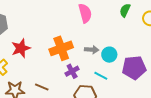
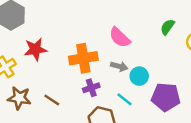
pink semicircle: (85, 13) -> (120, 37), moved, turned 138

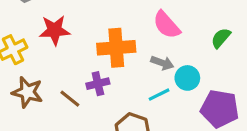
green semicircle: (168, 27) -> (221, 38), moved
purple cross: (91, 88) -> (98, 84), moved
cyan line: (124, 99) -> (159, 95), moved, turned -70

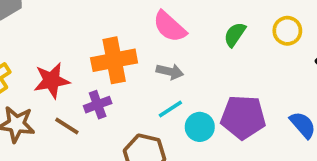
red star: (55, 30) -> (52, 81), moved
cyan circle: (187, 78) -> (200, 127), moved

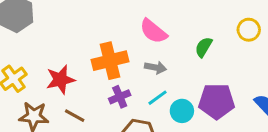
green semicircle: (235, 35) -> (204, 47), moved
purple cross: (98, 105) -> (120, 97), moved

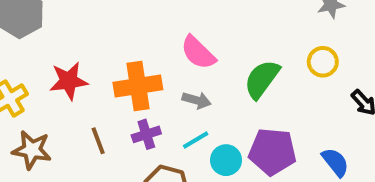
green semicircle: (204, 47) -> (262, 79), size x1.5
red star: (60, 80) -> (69, 81), moved
brown line: (75, 116) -> (98, 141), moved, turned 35

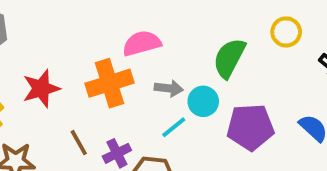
pink semicircle: (198, 53) -> (142, 43), moved, turned 129
purple cross: (146, 134) -> (117, 153), moved
cyan circle: (226, 160) -> (203, 101), moved

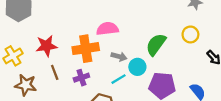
brown line: (79, 143) -> (55, 72), moved
purple cross: (117, 153) -> (81, 78), moved

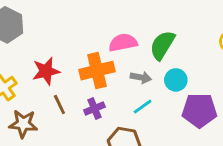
green semicircle: (156, 44) -> (162, 45), moved
cyan circle: (137, 67) -> (176, 80), moved

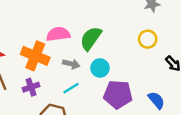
orange cross: (97, 71) -> (35, 56), turned 32

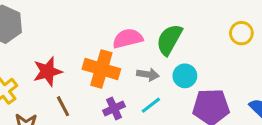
purple cross: (31, 87) -> (114, 108), moved

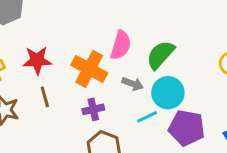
pink semicircle: (128, 38) -> (121, 45), turned 108
cyan circle: (185, 76) -> (168, 93), size x1.4
cyan line: (151, 105) -> (147, 117), moved

